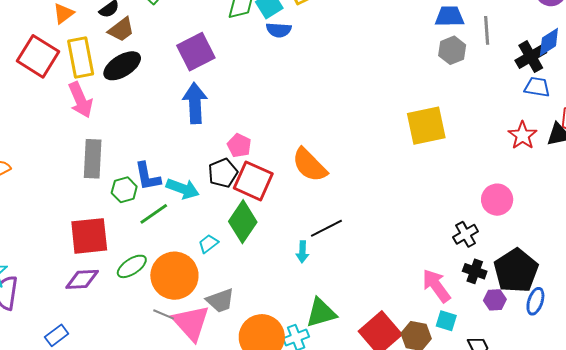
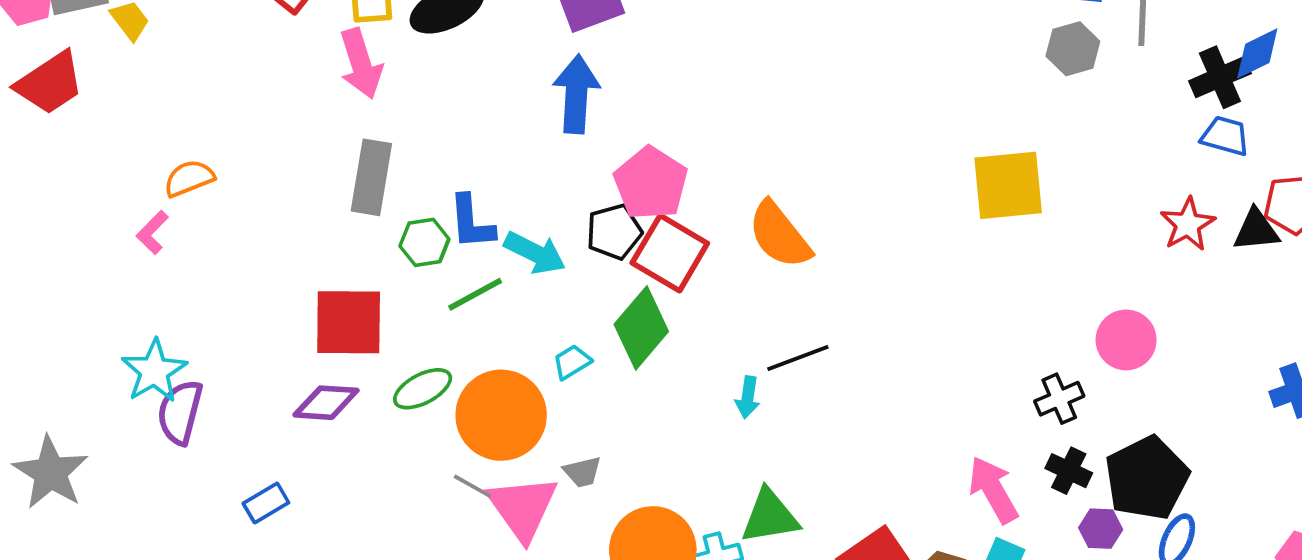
pink pentagon: (239, 145) -> (651, 183), size x1.6
gray trapezoid: (220, 301) -> (582, 472), size x0.7

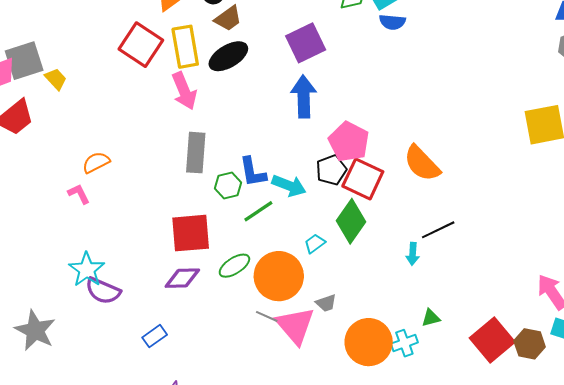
pink L-shape: (152, 232) -> (79, 194), turned 115
purple semicircle: (180, 412) -> (103, 291), turned -76
green triangle: (770, 516) -> (431, 318), size x0.6

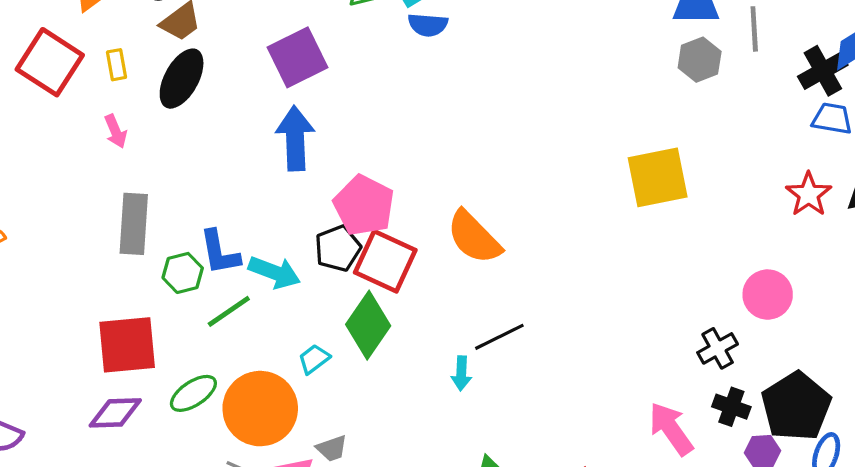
yellow rectangle: (185, 47) -> (116, 65), size x0.5
black ellipse: (228, 56) -> (182, 79), turned -30
pink arrow: (184, 91) -> (116, 131), size x0.6

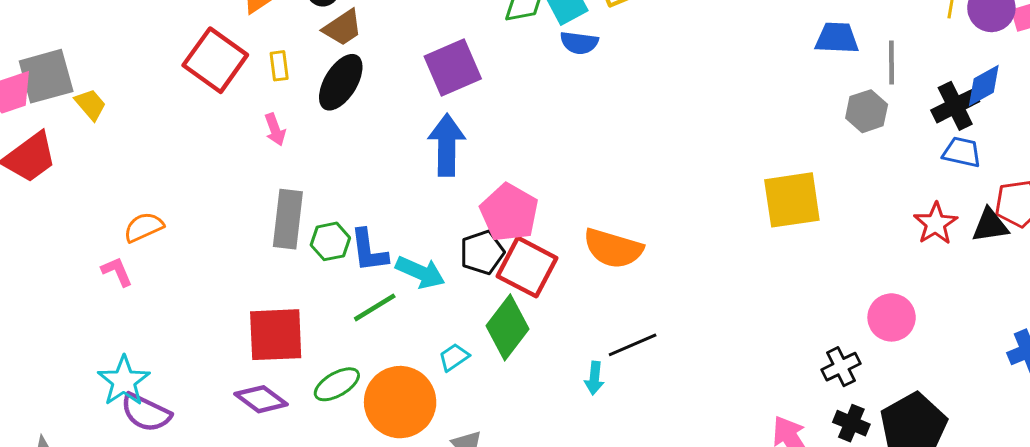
gray hexagon: (700, 60) -> (867, 111), moved
orange semicircle: (474, 237) -> (613, 248), turned -32
green hexagon: (183, 273) -> (330, 241), moved
purple diamond: (115, 413) -> (261, 399), turned 36

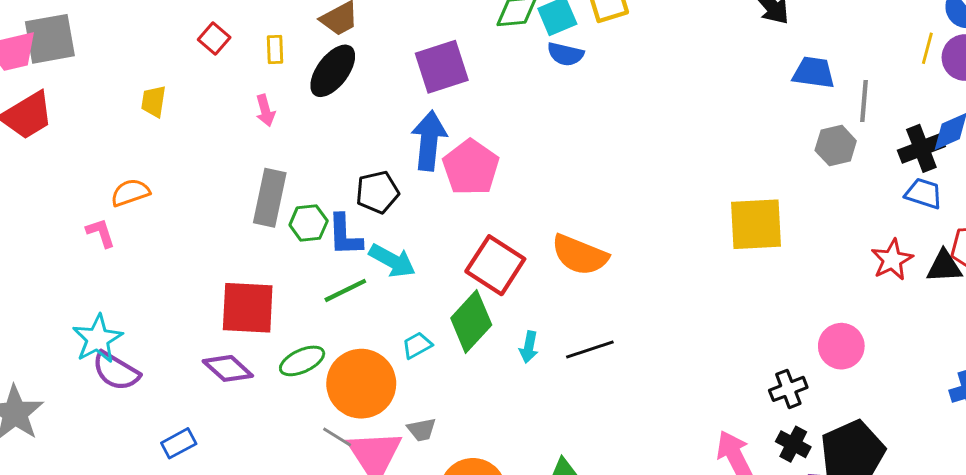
red square: (215, 60) -> (214, 38), size x0.5
yellow trapezoid: (90, 104) -> (154, 101), moved, turned -136
pink pentagon: (509, 213) -> (471, 167), moved
black pentagon: (482, 252) -> (377, 192), moved
cyan arrow: (594, 378) -> (529, 347), moved

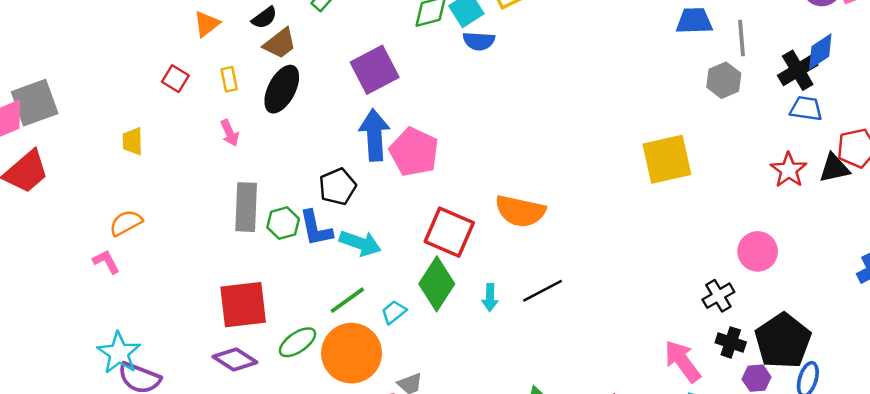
green line: (345, 290) -> (347, 300), moved

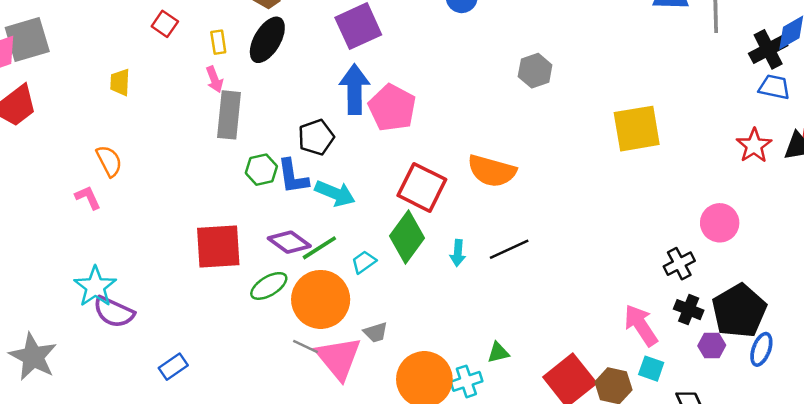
yellow rectangle: (229, 79) -> (218, 42), moved
gray hexagon: (724, 80) -> (535, 71), moved
gray rectangle: (246, 207) -> (229, 115), moved
orange semicircle: (126, 223) -> (109, 161), turned 88
purple diamond: (235, 360) -> (289, 242), moved

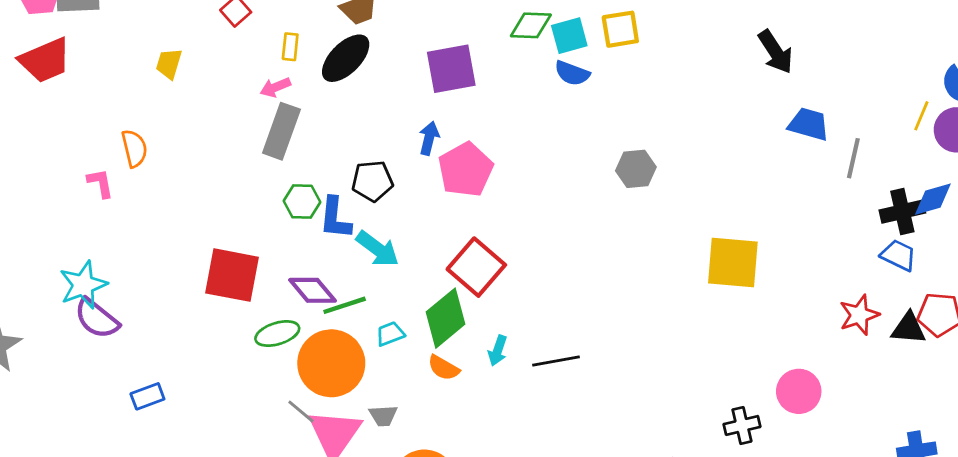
pink arrow: (214, 79) -> (275, 87), turned 75
blue arrow: (355, 89) -> (429, 138), size x0.6
orange semicircle: (492, 171) -> (444, 368), moved, size x0.6

